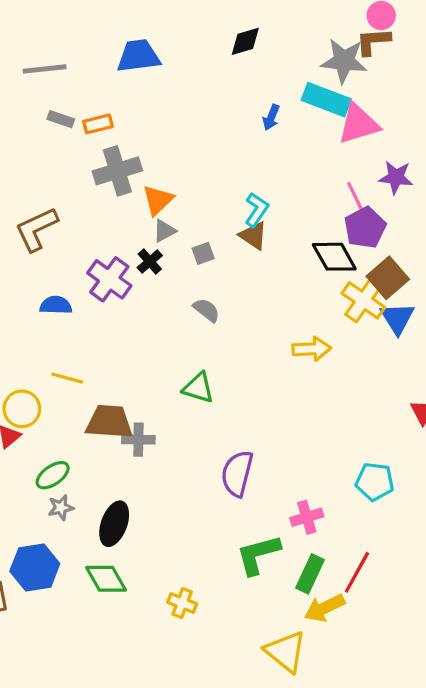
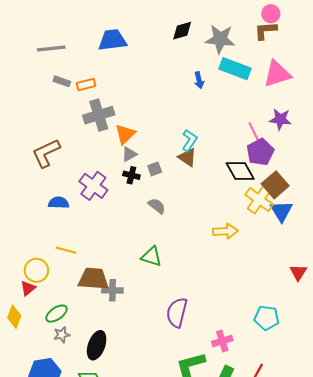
gray star: (344, 61) -> (220, 39), moved
blue arrow: (271, 117) -> (199, 80), turned -35
pink triangle: (359, 124) -> (277, 74), moved
black cross: (150, 262) -> (131, 175), moved, turned -35

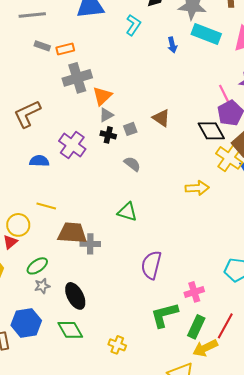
cyan L-shape: (190, 140) -> (133, 25), moved
black ellipse: (97, 345) -> (75, 296), turned -48

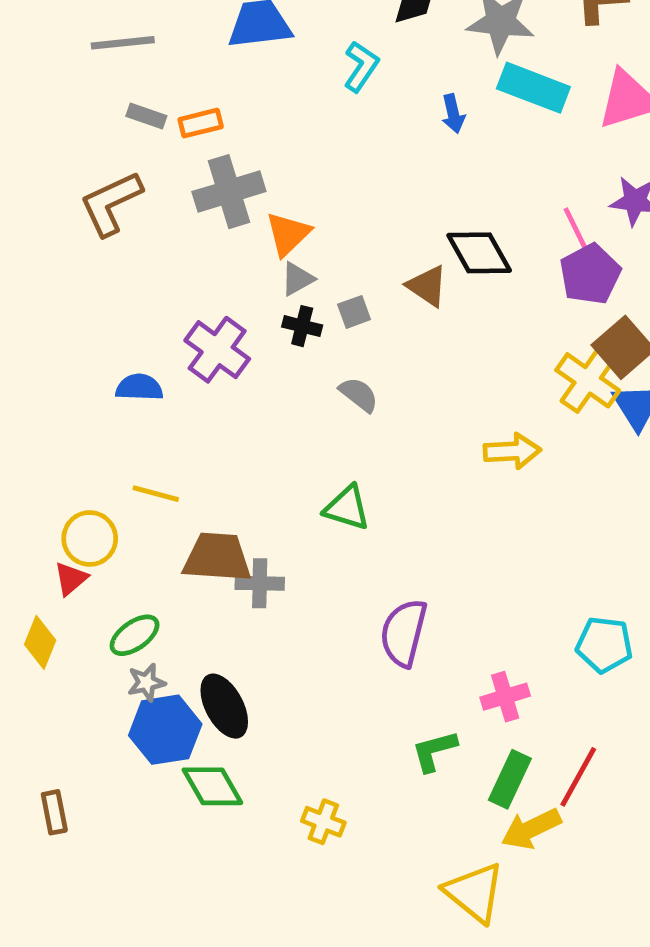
brown L-shape: (27, 114) -> (111, 203), moved
black diamond: (211, 131) -> (479, 253), moved
green L-shape: (164, 315) -> (434, 751), size x0.7
blue hexagon: (26, 323) -> (165, 730), moved

